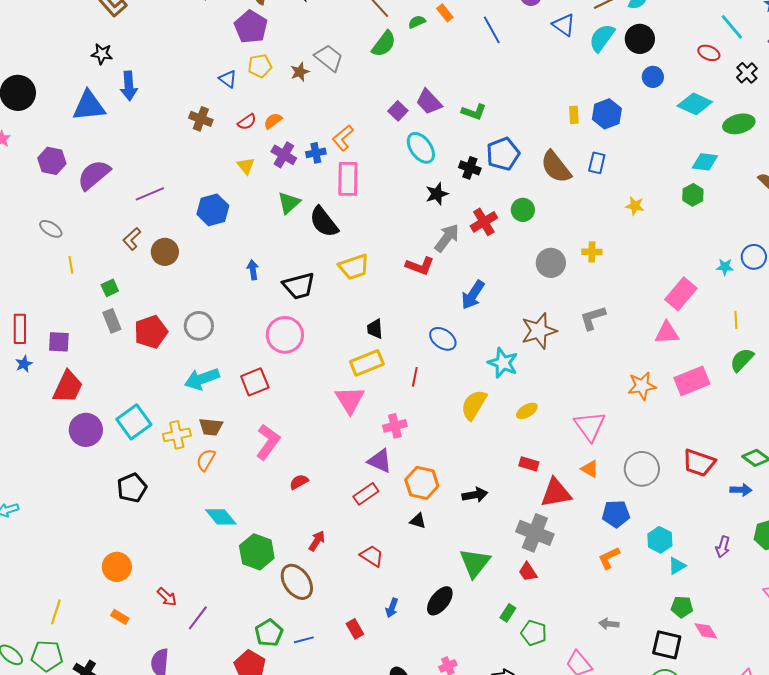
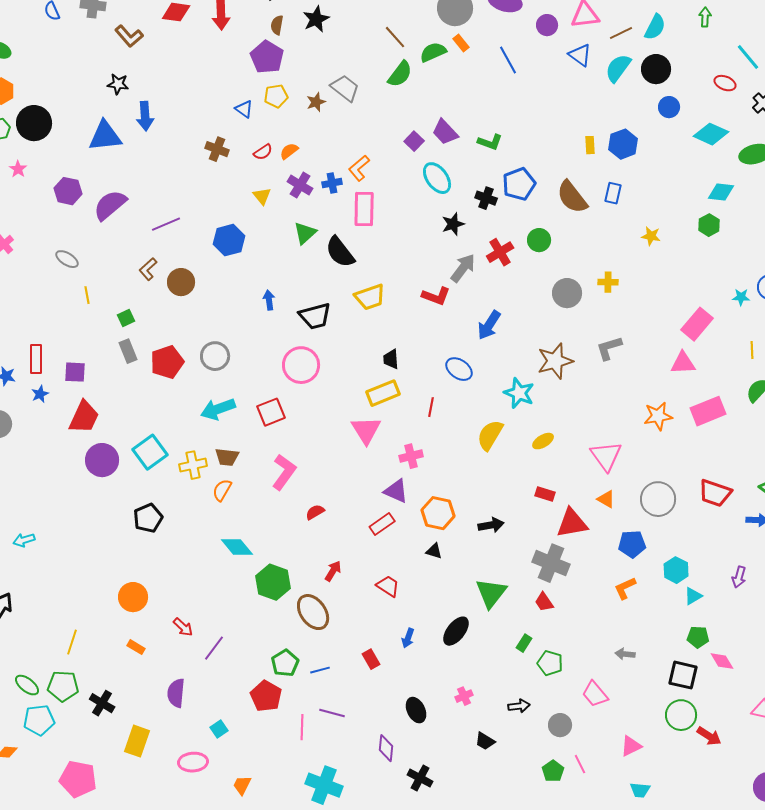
green semicircle: (417, 22) -> (433, 52), size x1.5

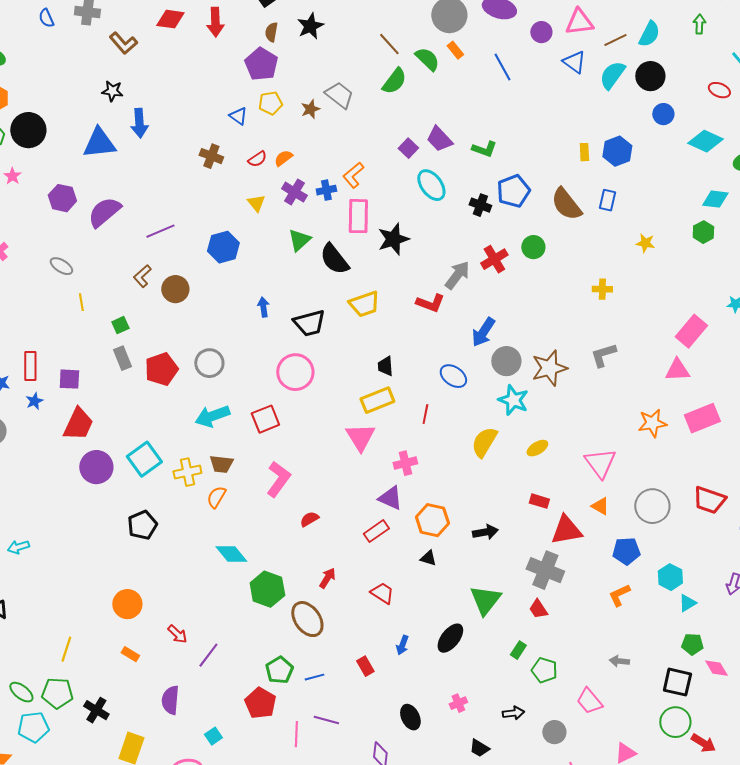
green semicircle: (433, 52) -> (427, 59), turned 68
black star: (453, 224) -> (393, 239), moved, size x1.4
gray circle: (567, 293) -> (506, 361), moved

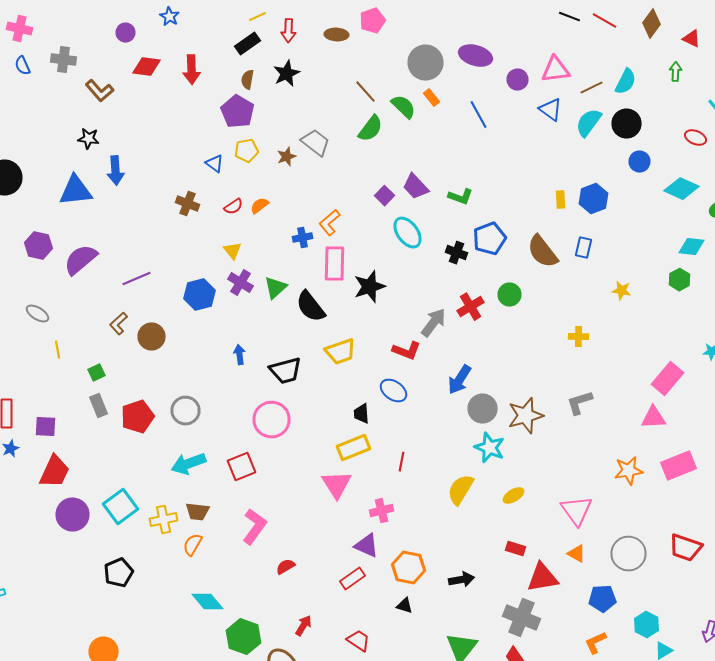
purple cross: (294, 192) -> (240, 283), moved
blue ellipse: (453, 376) -> (394, 391), moved

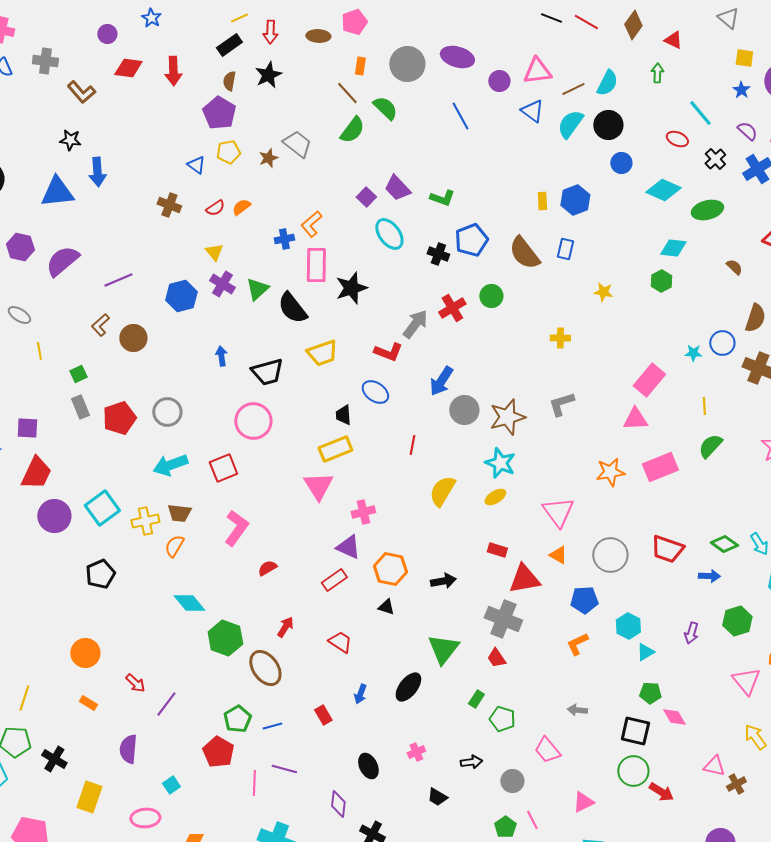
orange rectangle: (432, 98) -> (360, 66), moved, turned 48
cyan star: (490, 448) -> (500, 463), moved
red line: (402, 462) -> (412, 445), moved

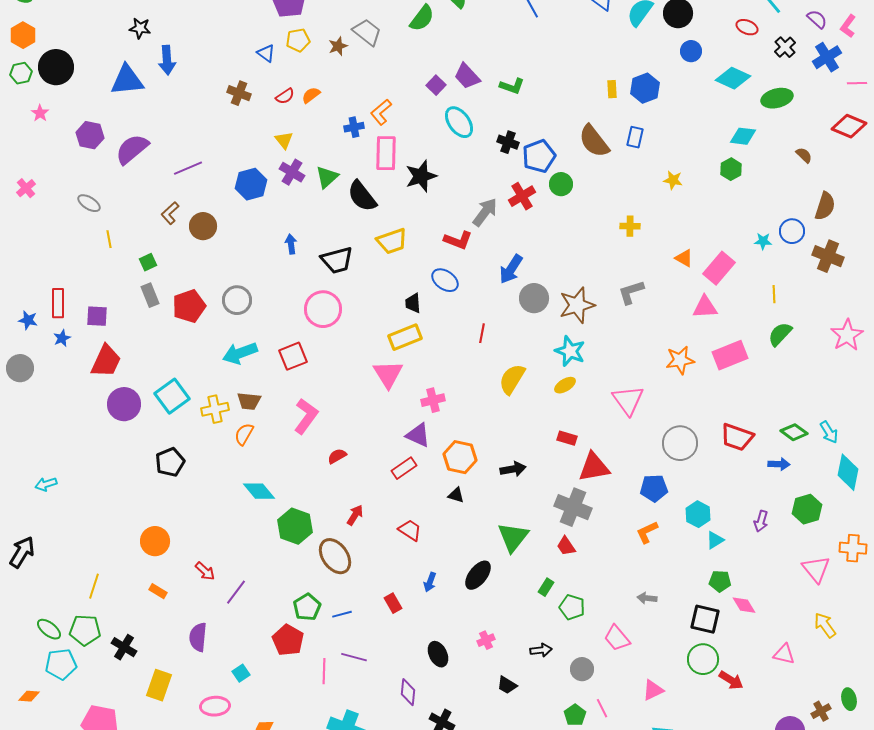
blue pentagon: (471, 240) -> (539, 156), moved
orange triangle: (558, 555) -> (684, 258), moved
brown cross: (736, 784) -> (821, 711), moved

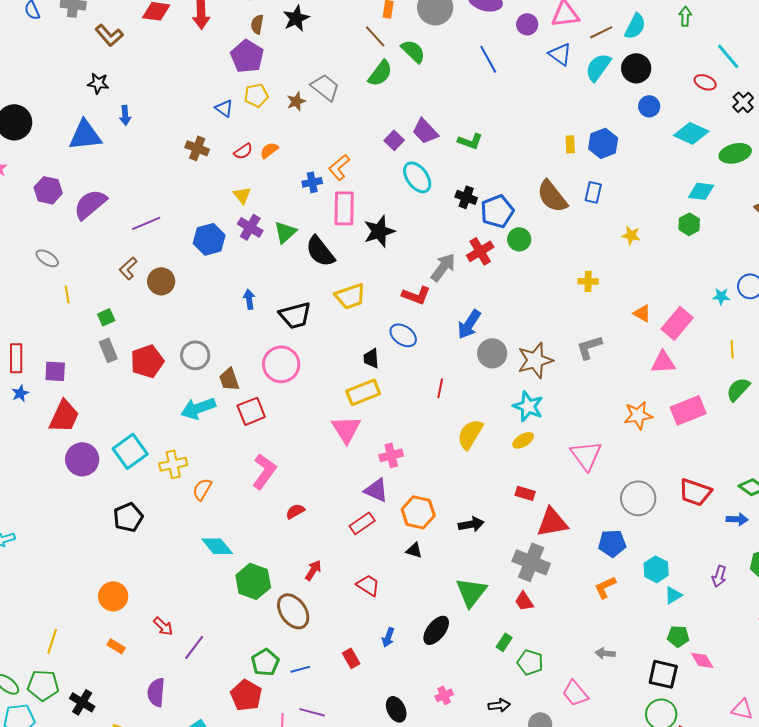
blue arrow: (167, 60) -> (125, 115), size x0.7
brown trapezoid: (249, 401) -> (229, 379), moved, turned 65

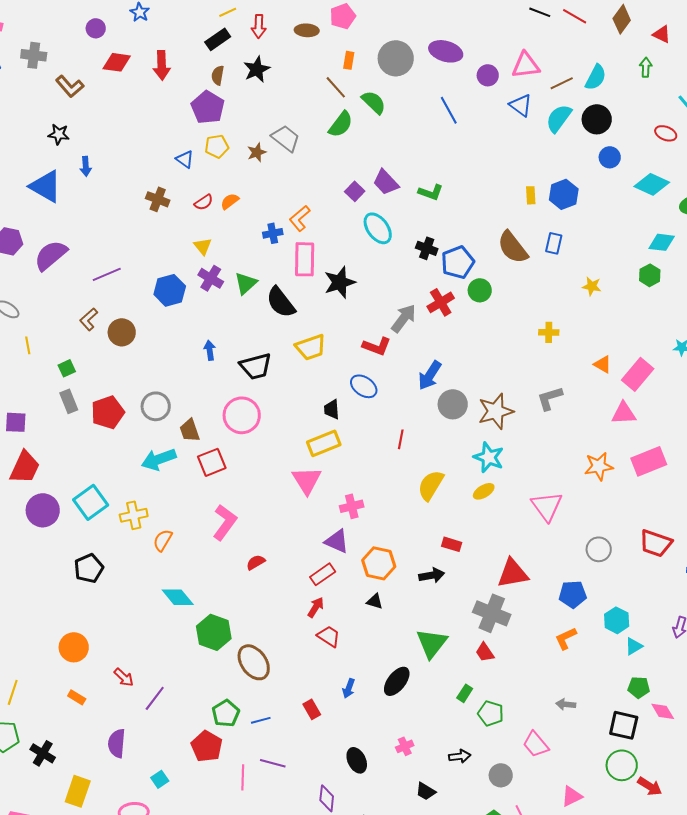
blue triangle: (85, 135) -> (46, 186), turned 36
red rectangle: (525, 493) -> (452, 544), moved
gray circle: (638, 498) -> (599, 549), size x0.7
red arrow: (313, 570) -> (316, 607), moved

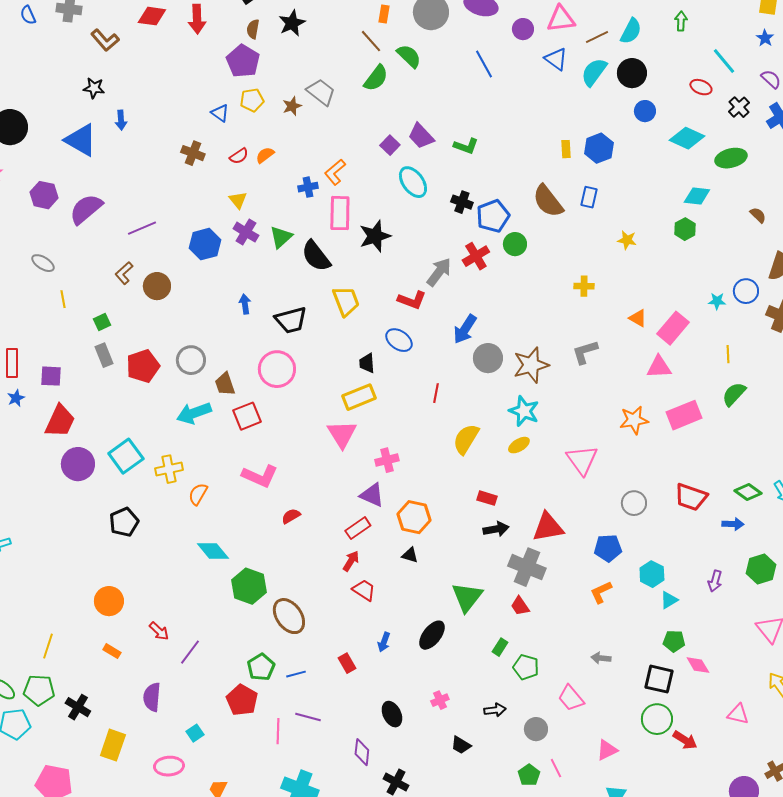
yellow trapezoid: (311, 347) -> (346, 301), turned -92
pink L-shape: (225, 522) -> (260, 476), turned 78
black arrow: (432, 575) -> (496, 529), moved

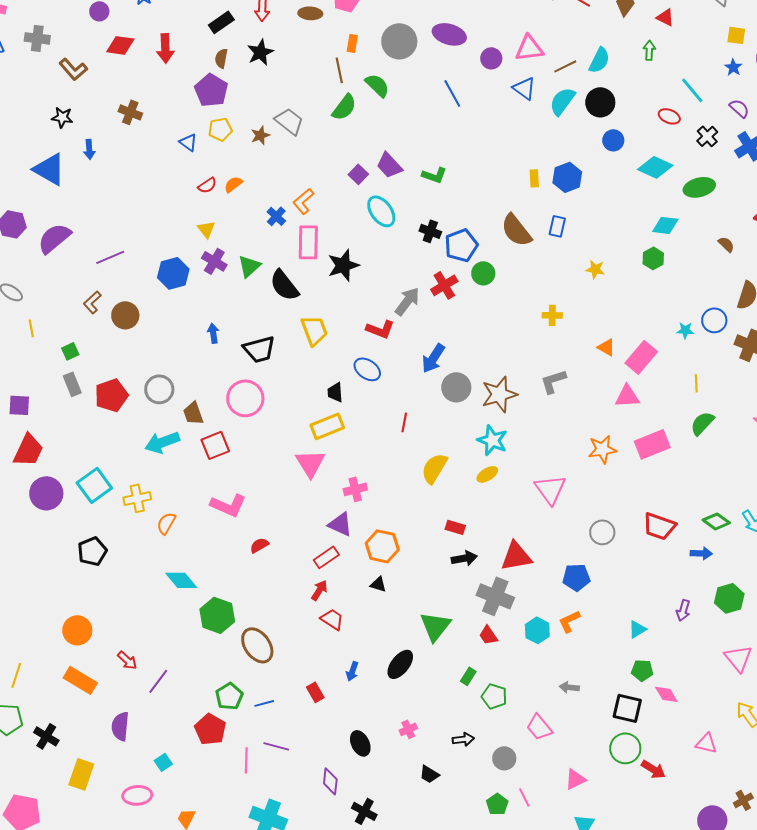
brown line: (371, 41) -> (339, 70), turned 30
brown cross: (193, 153) -> (130, 112), moved
blue cross: (308, 187) -> (276, 216), turned -36
cyan hexagon: (652, 574) -> (537, 630), moved
orange rectangle: (112, 651) -> (80, 680), size x1.8

